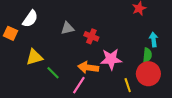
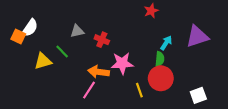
white semicircle: (30, 19) -> (30, 28), moved
cyan arrow: (154, 40) -> (166, 43), turned 40
green line: (53, 73) -> (62, 51), moved

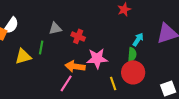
green line: (62, 51) -> (41, 47), turned 56

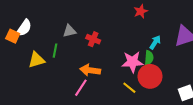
pink star: (97, 58) -> (132, 62), moved
yellow line: (113, 83) -> (129, 88), turned -32

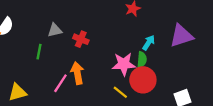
yellow triangle: (36, 60) -> (18, 92), moved
orange arrow: (90, 70) -> (77, 73), turned 72
pink line: (81, 88) -> (60, 83), moved

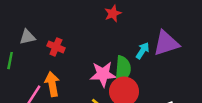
cyan arrow: (149, 43) -> (143, 51), moved
green semicircle: (142, 60) -> (123, 69), size x1.5

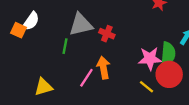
gray triangle: (27, 37) -> (81, 25), size x1.6

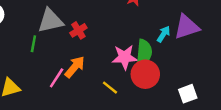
red cross: (107, 34) -> (78, 30), turned 35
orange arrow: (103, 68) -> (75, 67), turned 50
yellow line: (147, 87) -> (110, 88), moved

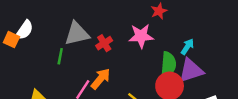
purple triangle: (187, 27) -> (191, 70), moved
pink star: (125, 57) -> (141, 36), moved

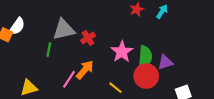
pink star: (141, 36) -> (122, 52), moved, turned -30
cyan arrow: (187, 47) -> (162, 12), moved
purple triangle: (191, 70) -> (165, 62), size x0.7

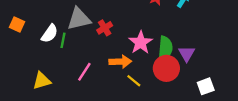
white semicircle: (17, 26) -> (50, 34), moved
purple triangle: (165, 62) -> (187, 54), turned -42
orange arrow: (85, 70) -> (120, 62), moved, turned 48

